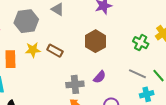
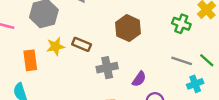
purple semicircle: (100, 77) -> (139, 79), moved
gray cross: (75, 84) -> (107, 68), moved

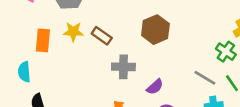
green cross: (181, 24) -> (226, 52), moved

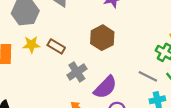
gray cross: (123, 67) -> (77, 72), turned -30
purple semicircle: (155, 87) -> (105, 87), size x1.6

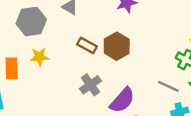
brown rectangle: (56, 46) -> (87, 45), moved

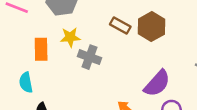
gray cross: (90, 85) -> (89, 57), moved, turned -35

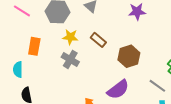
brown hexagon: (152, 27) -> (129, 56), moved
yellow star: (70, 37) -> (70, 37), moved

